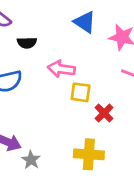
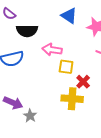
black semicircle: (27, 43) -> (27, 31), size x1.5
yellow cross: (89, 154) -> (72, 99), moved

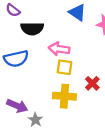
yellow square: (66, 67) -> (64, 67), moved
yellow cross: (72, 99) -> (64, 96), moved

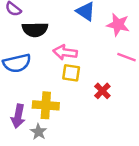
yellow cross: (64, 96) -> (46, 105), moved
purple arrow: (17, 106) -> (18, 116), turned 78

